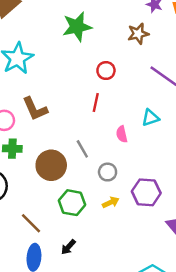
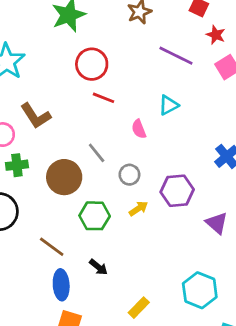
red circle: (106, 71) -> (92, 64), moved, size x1.5
red line: (96, 103) -> (104, 98), turned -72
black arrow: (68, 247) -> (98, 267), turned -84

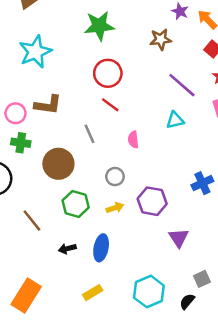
cyan triangle: (168, 105) -> (175, 120), moved
brown L-shape: (36, 116) -> (48, 105), turned -64
gray line: (97, 153) -> (89, 134), moved
black arrow: (98, 267) -> (67, 249), turned 112
blue ellipse: (61, 285) -> (101, 248), moved

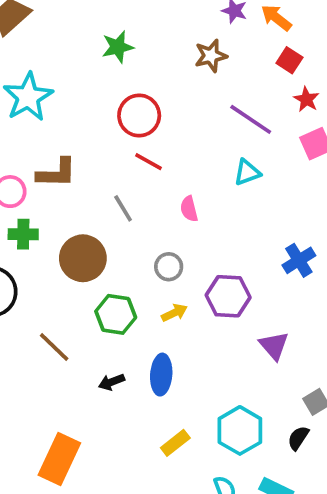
green star: (99, 26) -> (118, 47), size x0.7
yellow rectangle: (93, 293) -> (175, 443), moved

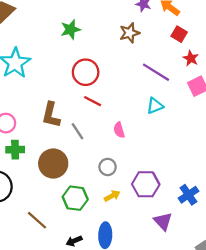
brown L-shape: (57, 173) -> (51, 115), moved, turned 104
blue cross: (299, 260) -> (188, 195), moved
purple triangle: (274, 346) -> (163, 221), moved

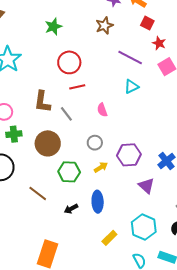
red line: (93, 101) -> (77, 87), turned -35

